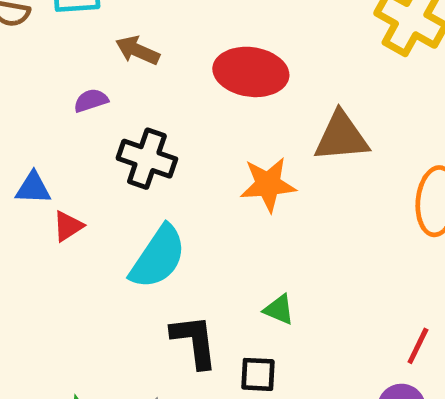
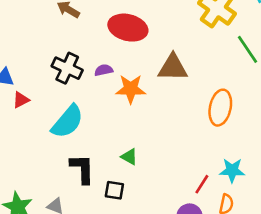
purple semicircle: (91, 100) -> (104, 70), moved

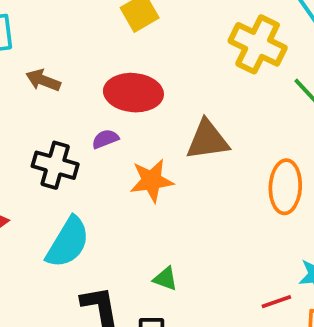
purple semicircle: (104, 70) -> (105, 139), moved
red line: (202, 184) -> (276, 302), turned 48

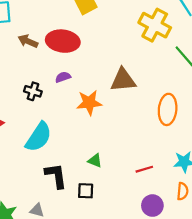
red ellipse: (133, 93) -> (63, 41), moved
black cross: (55, 165) -> (33, 91), size x0.7
red line: (276, 302) -> (144, 169), moved

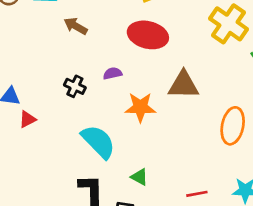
red ellipse: (63, 41) -> (148, 35), moved
cyan semicircle: (39, 137) -> (98, 142), moved, turned -84

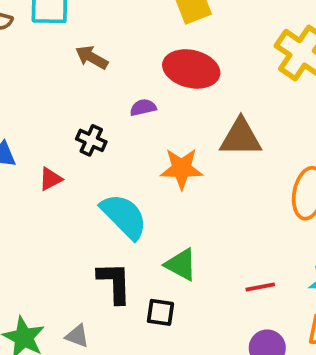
purple semicircle: (113, 73) -> (143, 107), moved
red triangle: (28, 119) -> (50, 179), moved
green triangle: (139, 177) -> (181, 264), size x1.4

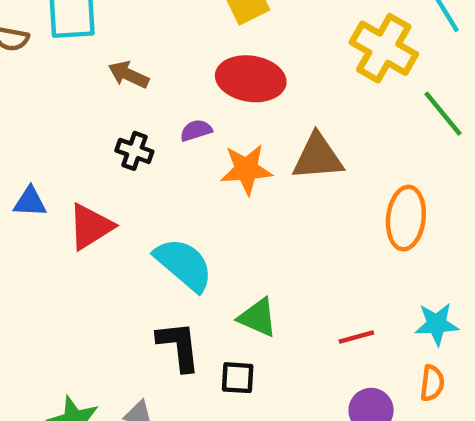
black cross: (91, 140) -> (134, 151), moved
orange star: (181, 169) -> (246, 169), moved
red triangle: (50, 179) -> (91, 227), size x1.6

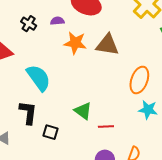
green triangle: (258, 317) -> (83, 111), moved
cyan star: (437, 324) -> (148, 110), moved

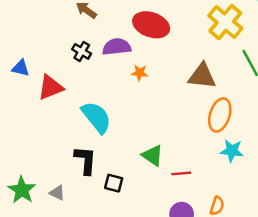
purple semicircle: (57, 21) -> (117, 47), size x1.6
orange star: (75, 43) -> (140, 73), size x0.6
brown triangle: (107, 45) -> (202, 76), moved

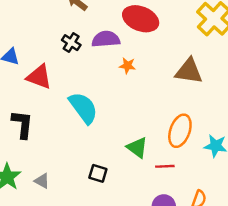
red triangle: (51, 87) -> (39, 77), turned 40
orange ellipse: (220, 115) -> (180, 131), moved
black L-shape: (85, 160) -> (22, 124), moved

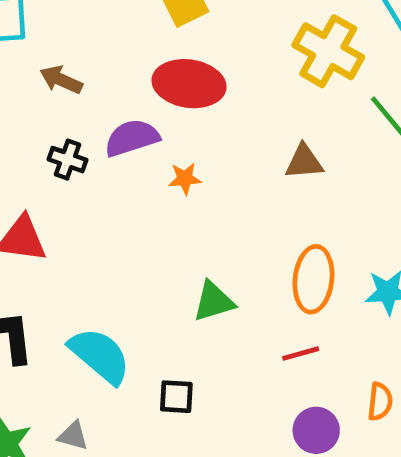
brown triangle: (189, 71) -> (304, 162), size x0.7
cyan semicircle: (83, 108) -> (100, 356), moved
green triangle: (137, 148) -> (214, 301), moved, turned -40

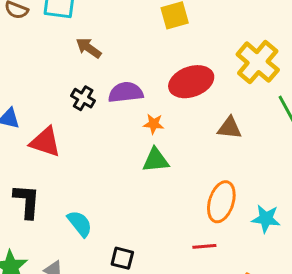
red ellipse: (189, 84) -> (191, 82), moved, turned -39
green triangle: (214, 301) -> (156, 160), moved
cyan semicircle: (100, 356) -> (80, 224), size x0.7

